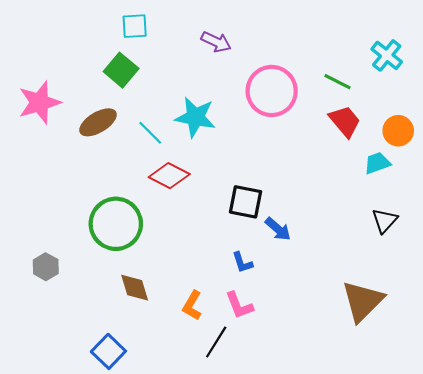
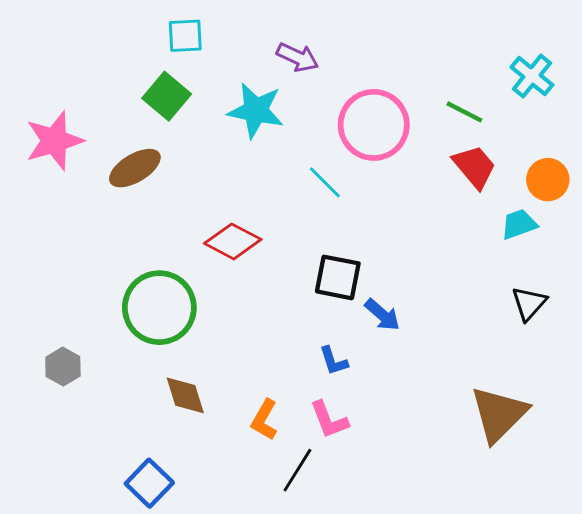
cyan star: (195, 117) -> (256, 111), moved
cyan line: (150, 133) -> (325, 182), moved

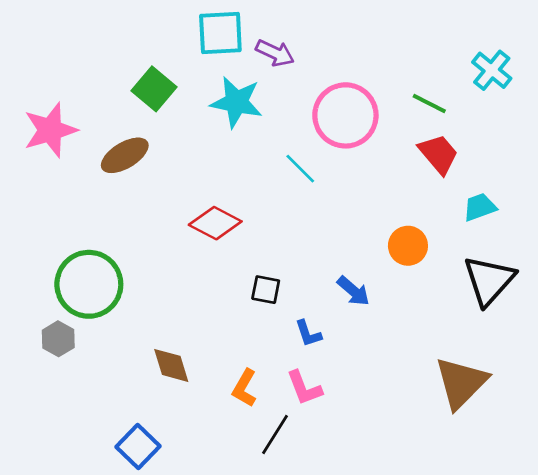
cyan square: (185, 36) -> (220, 33), moved, size x1.4
orange circle: (548, 180) -> (408, 246), moved
black square: (338, 277) -> (266, 290), moved, size x0.7
black triangle: (529, 303) -> (489, 280), size x1.6
green circle: (159, 308) -> (89, 284), moved

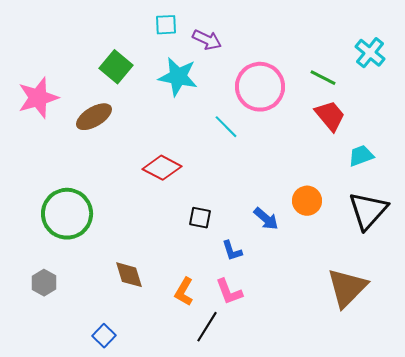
cyan square: (220, 33) -> (166, 25), size x0.6
orange circle: (408, 246) -> (307, 201), moved
gray hexagon: (58, 339) -> (44, 283), moved
blue square: (138, 446) -> (104, 336), size x0.7

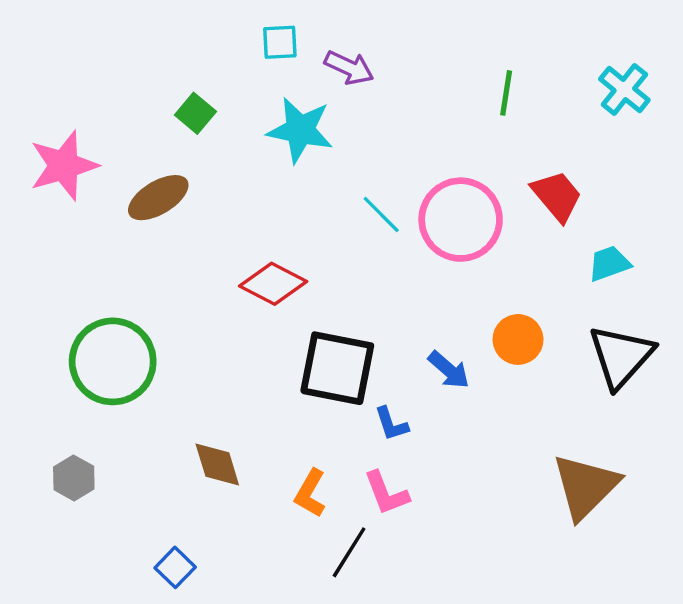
green square: (116, 67) -> (195, 113), size x0.7
green line: (323, 78) -> (506, 93), moved, turned 72
pink circle: (260, 87) -> (461, 220), moved
black square: (200, 218) -> (337, 368), size x2.0

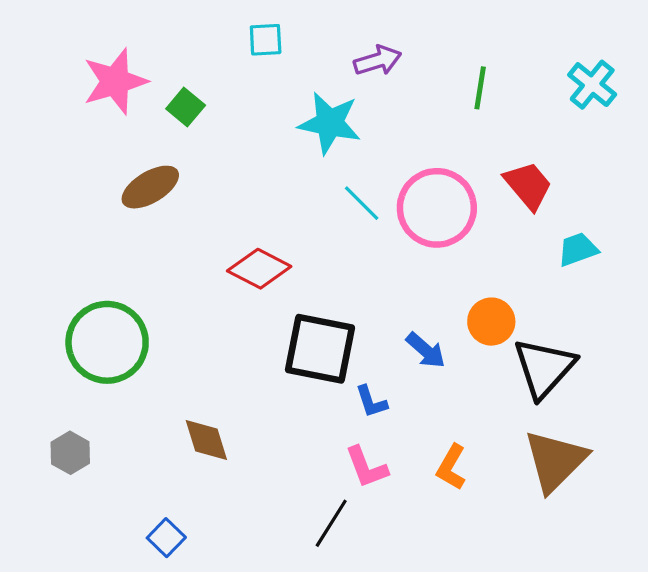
purple arrow: (349, 68) -> (378, 61), moved, turned -42
cyan star: (300, 130) -> (330, 123), moved
pink star: (64, 166) -> (115, 81), moved
black triangle: (621, 356) -> (544, 368), moved
orange L-shape: (310, 493) -> (451, 467), moved

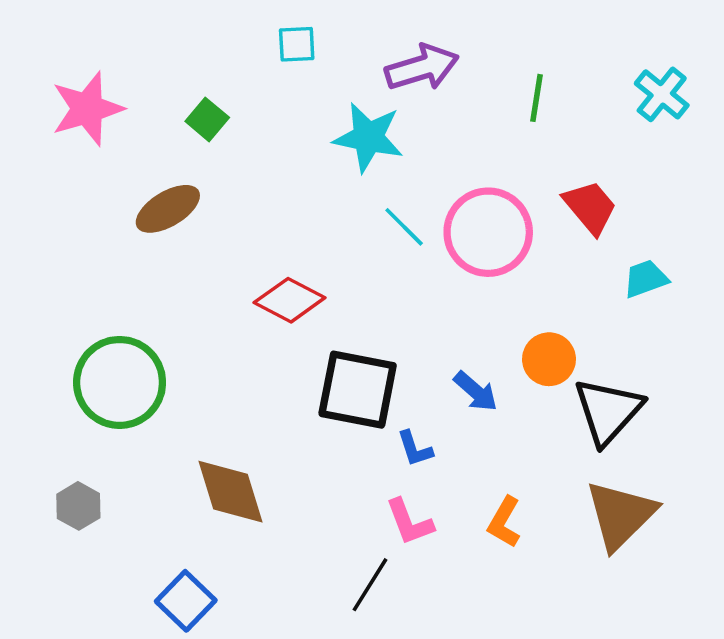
purple arrow: (378, 61) -> (422, 68), size x1.4
pink star: (115, 81) -> (87, 109), moved
brown diamond: (206, 440) -> (230, 492), size x1.4
blue square: (166, 538) -> (186, 601), size x1.4

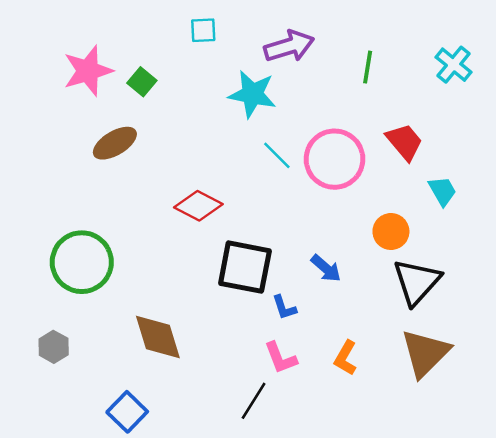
pink star: (87, 109) -> (88, 71), moved
cyan trapezoid: (646, 279) -> (442, 191), turned 80
orange circle: (549, 359) -> (391, 232), moved

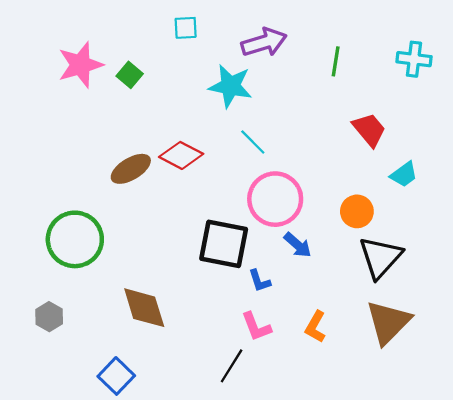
cyan cross: (454, 65) -> (414, 59), turned -32
brown ellipse: (115, 143) -> (131, 169), moved
pink circle: (334, 159) -> (275, 199), moved
cyan trapezoid: (442, 191) -> (404, 174), turned 84
red diamond: (198, 206) -> (181, 155), moved

